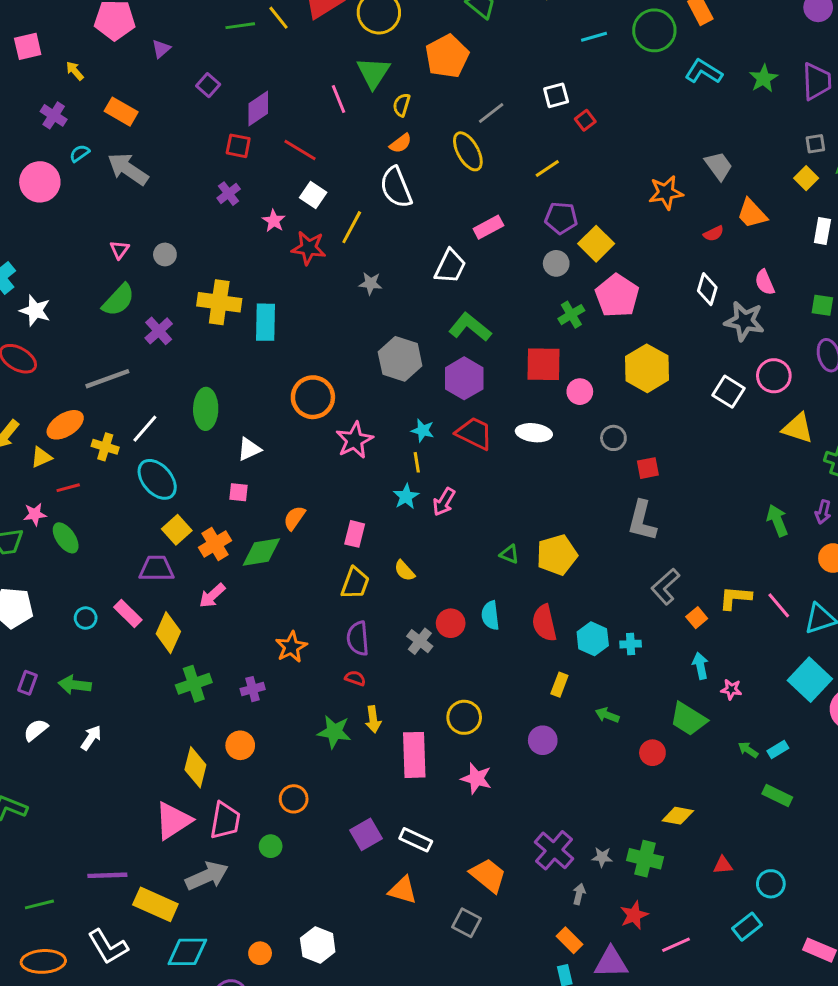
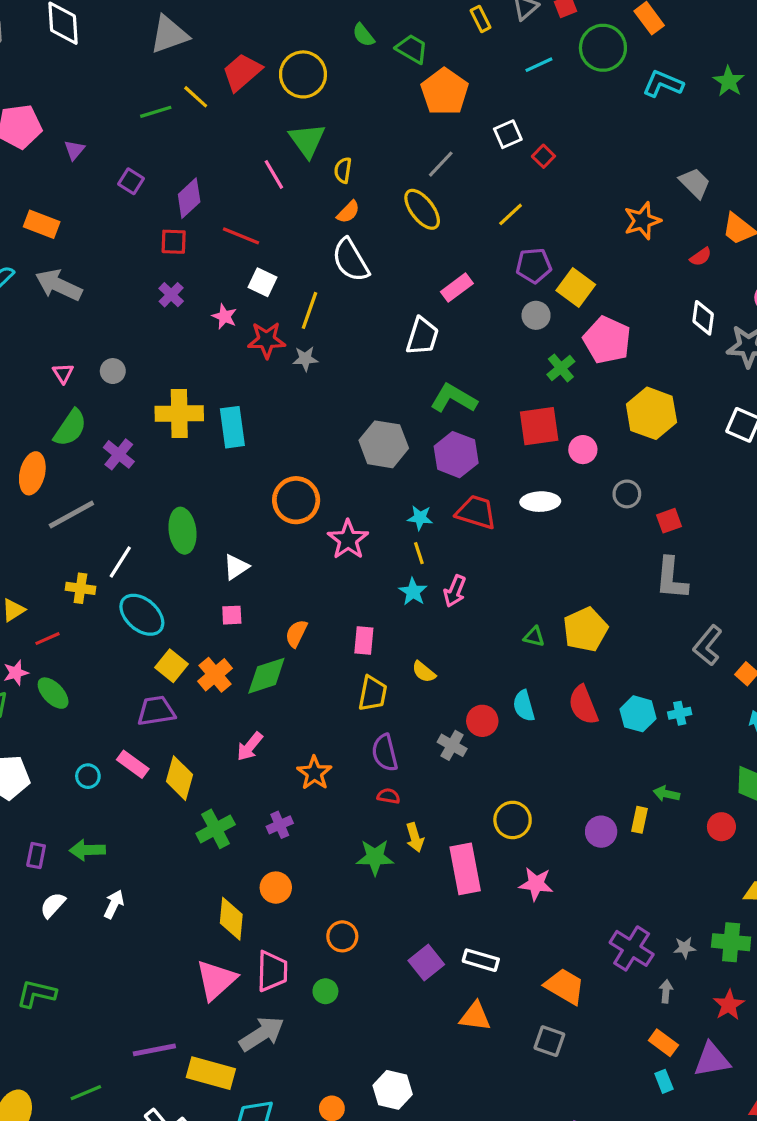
orange pentagon: (447, 56) -> (445, 92), moved
gray star: (371, 283) -> (305, 359), moved
orange ellipse: (65, 425) -> (32, 473), moved, turned -36
pink arrow: (212, 596) -> (250, 747), moved
yellow rectangle: (559, 685) -> (639, 820), moved

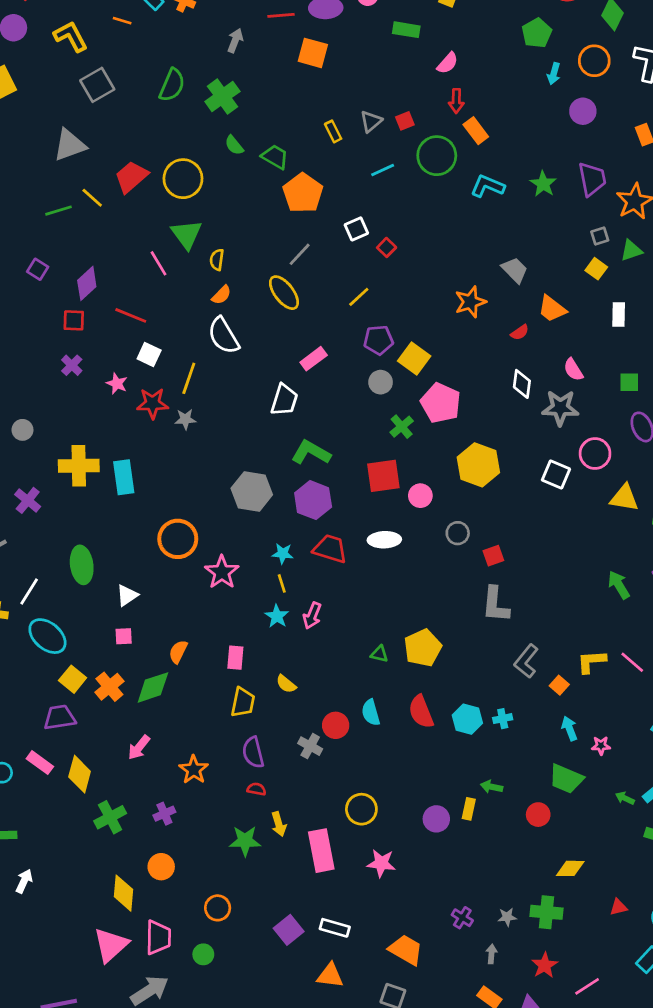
purple cross: (632, 948) -> (462, 918), size x0.6

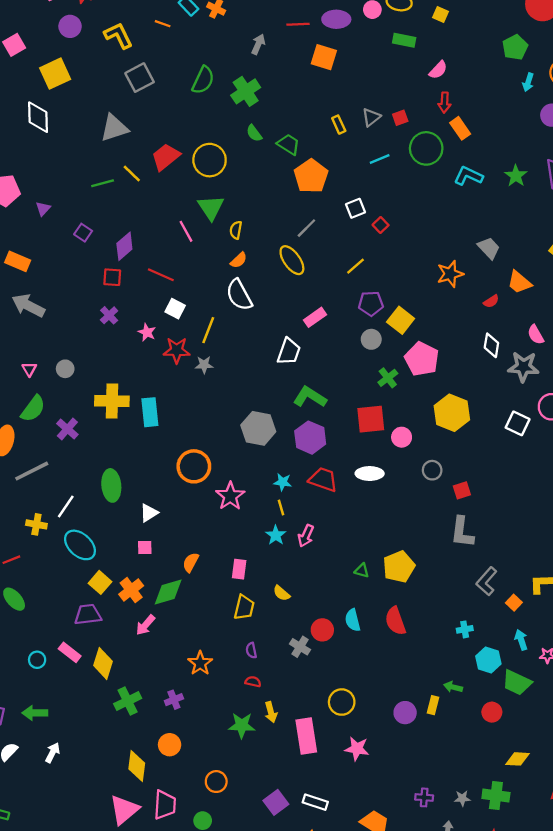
cyan hexagon: (467, 719) -> (488, 660), moved
pink arrow: (139, 747) -> (145, 625), moved
purple semicircle: (253, 752) -> (251, 650), size x0.6
purple cross: (462, 918) -> (424, 797), turned -30

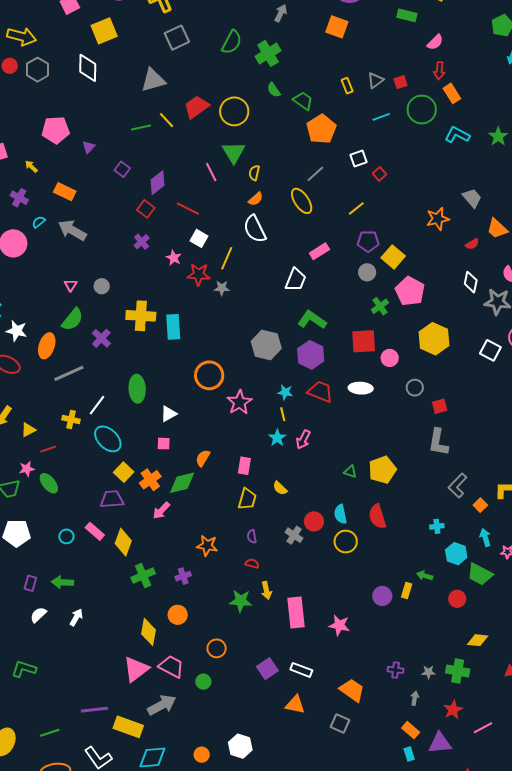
red square: (112, 277) -> (146, 209), turned 30
orange star: (200, 663) -> (207, 546), turned -30
yellow circle: (342, 702) -> (346, 541), moved
pink trapezoid: (165, 805) -> (171, 666), turned -68

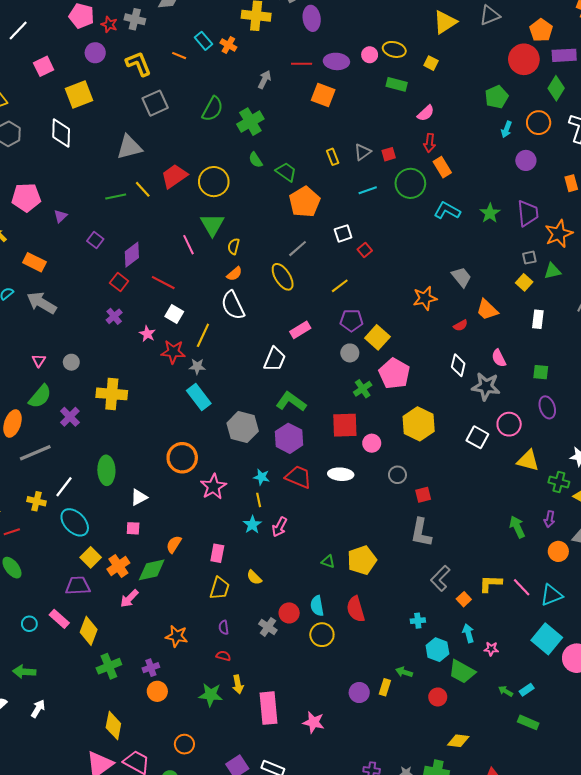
cyan rectangle: (173, 327) -> (199, 397), moved, turned -35
orange circle: (178, 615) -> (157, 691), moved

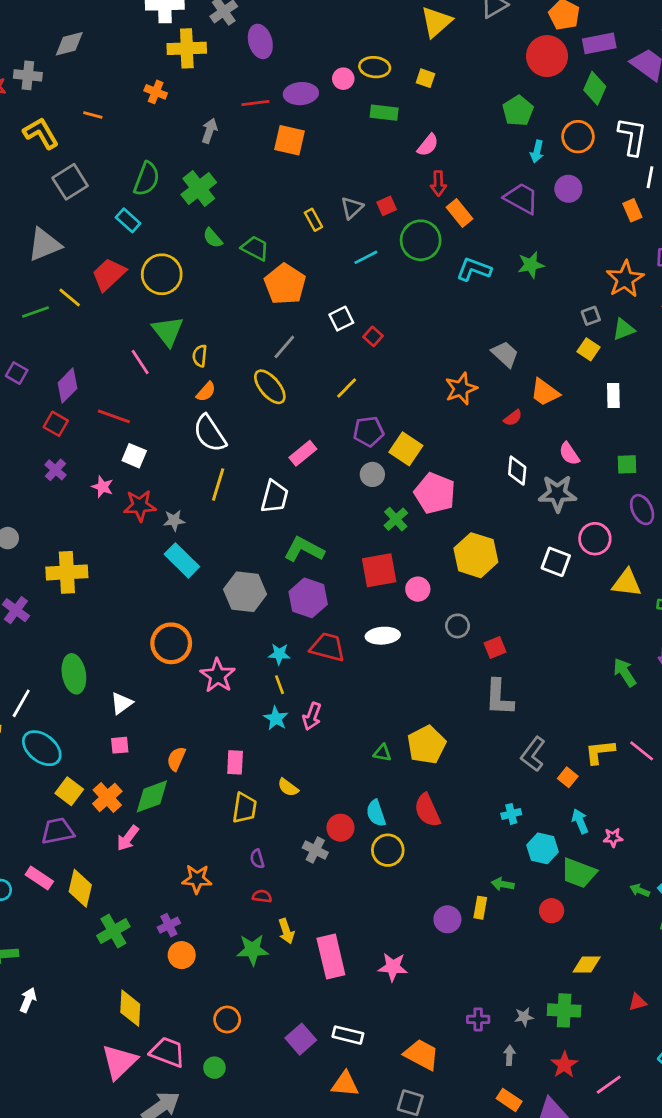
cyan rectangle: (204, 41) -> (128, 220), moved
green star: (490, 213) -> (531, 265), turned 30
purple trapezoid: (528, 213) -> (521, 198), moved, turned -48
yellow line: (203, 335) -> (218, 484), moved

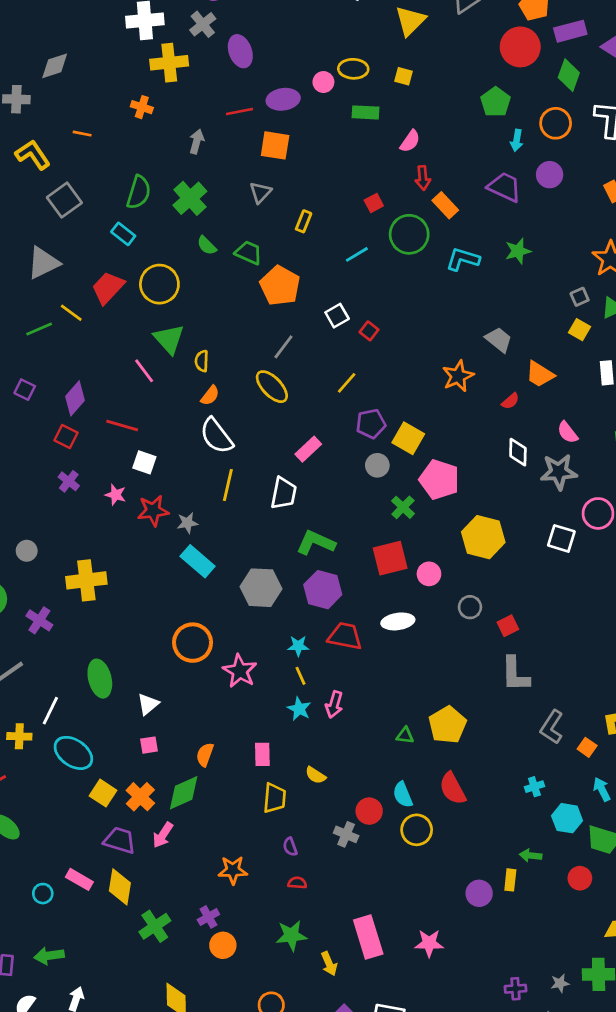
gray triangle: (352, 208) -> (260, 192), moved
yellow rectangle: (313, 220) -> (304, 221), turned 55
purple trapezoid: (58, 831) -> (120, 840), moved, turned 32
yellow arrow: (286, 931) -> (329, 964), moved

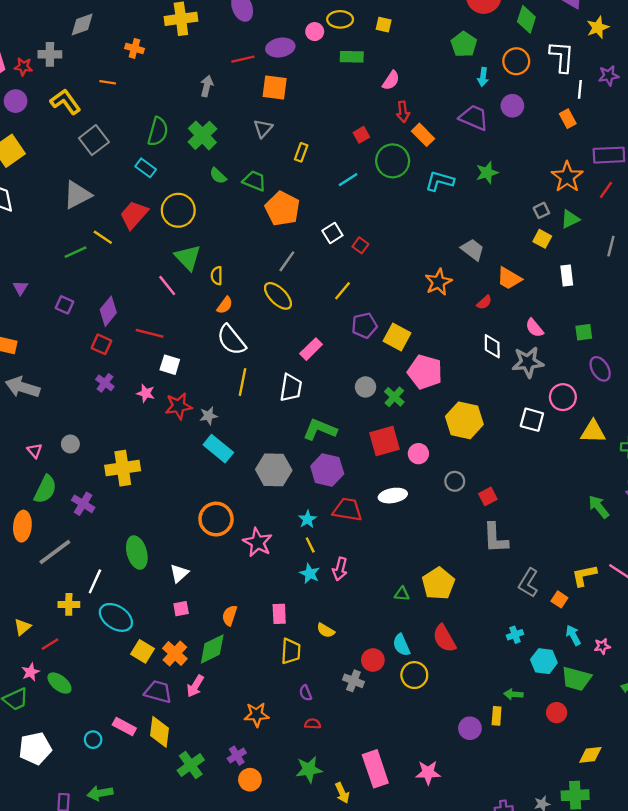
orange cross: (142, 107) -> (134, 48), moved
gray circle: (377, 465) -> (365, 387), moved
cyan star: (298, 646) -> (307, 519), turned -30

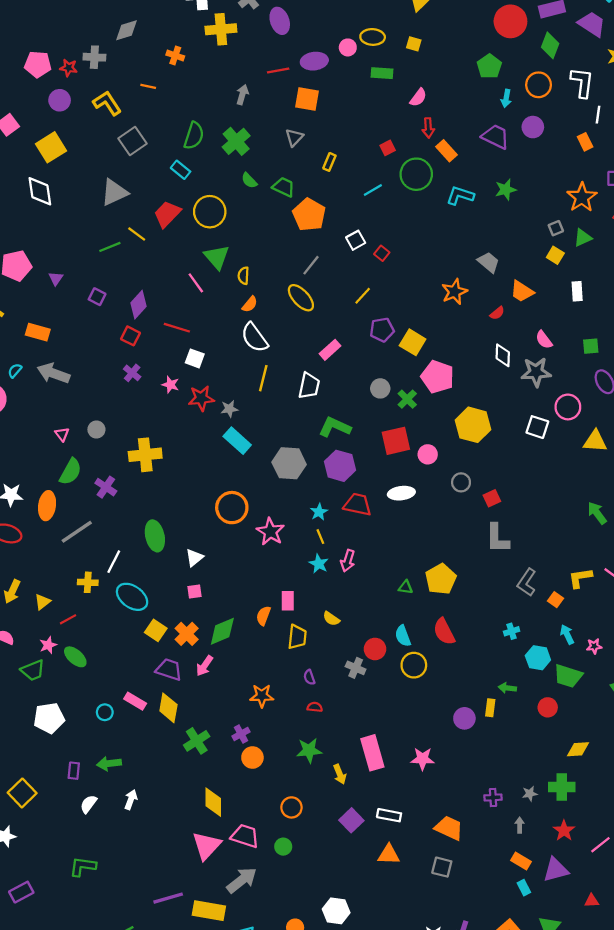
orange semicircle: (230, 615) -> (263, 616), moved

